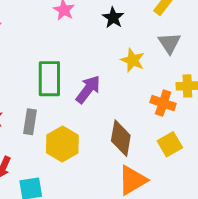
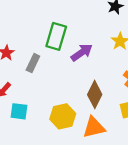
yellow hexagon: (62, 144) -> (63, 116), moved

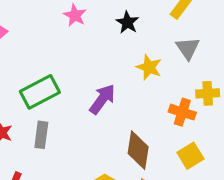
green rectangle: (56, 36) -> (40, 92), moved, turned 64

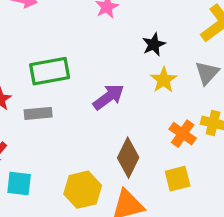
black star: (127, 22) -> (154, 44), moved
gray rectangle: (41, 135) -> (38, 113), turned 60

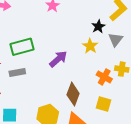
black star: (154, 44) -> (98, 26), moved
yellow square: (178, 179) -> (104, 104), turned 35

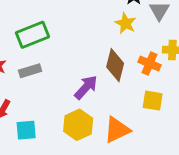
purple arrow: (58, 59) -> (86, 87), moved
brown diamond: (73, 94) -> (115, 65), moved

